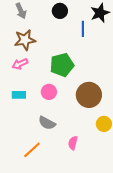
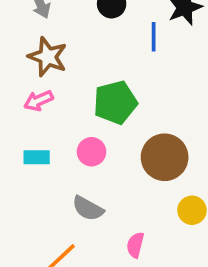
brown star: (25, 40) -> (48, 57), turned 30

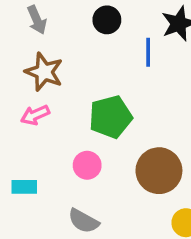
cyan rectangle: (37, 157) -> (24, 187), moved

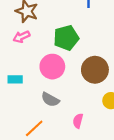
pink circle: (87, 165) -> (52, 67), size x1.5

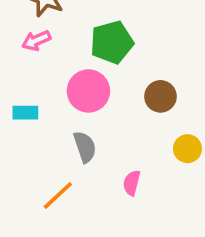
brown circle: (95, 70) -> (160, 96), size x0.7
gray semicircle: (50, 100) -> (85, 147), turned -138

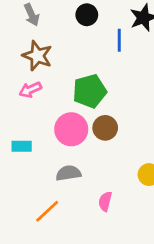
brown circle: (160, 96) -> (105, 128), moved
gray semicircle: (85, 147) -> (68, 173), turned -80

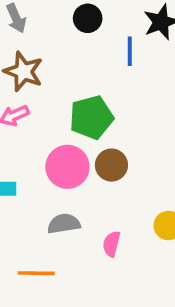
pink semicircle: (105, 201) -> (111, 244), moved
orange line: (47, 211) -> (36, 273), turned 44

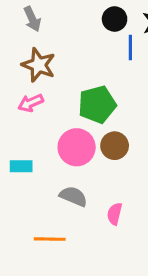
black circle: (88, 18) -> (115, 19), moved
gray semicircle: (64, 224) -> (73, 196), turned 32

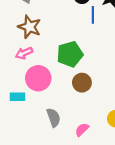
pink circle: (77, 147) -> (38, 78), moved
gray semicircle: (73, 196) -> (54, 118), turned 48
pink semicircle: (115, 214) -> (82, 130), turned 32

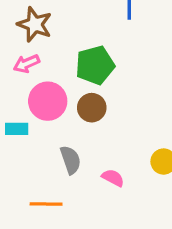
brown circle: (82, 83) -> (92, 108), moved
pink semicircle: (82, 130) -> (113, 178), turned 72

